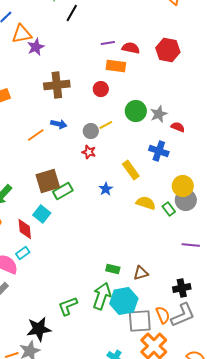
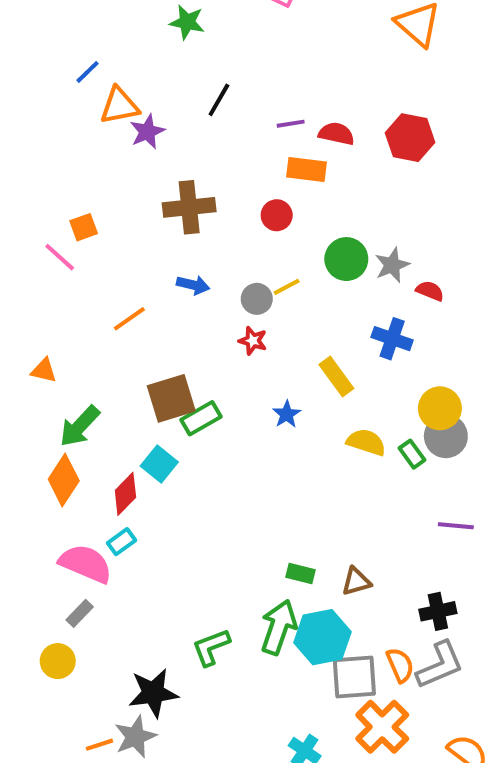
black line: (72, 13) -> (219, 100), moved
orange line: (36, 135) -> (129, 319), moved
red diamond: (25, 229) -> (125, 494), turned 50

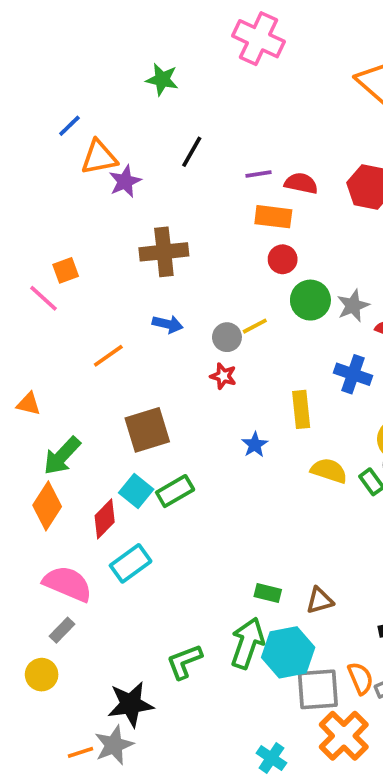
red circle: (277, 215) -> (283, 259), moved
yellow rectangle: (336, 376) -> (301, 409), turned 30
green rectangle: (201, 418) -> (175, 491), moved
cyan rectangle: (121, 542) -> (131, 563), moved, size x1.5

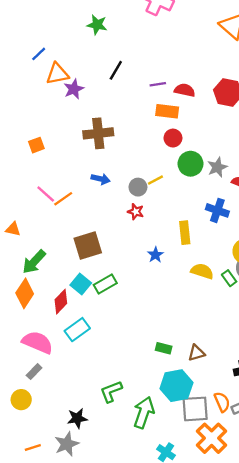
pink line: (43, 298) -> (46, 194), moved
green arrow: (247, 643) -> (144, 412), moved
black star: (131, 704) -> (77, 418), size x0.7
orange line: (81, 752) -> (33, 447), moved

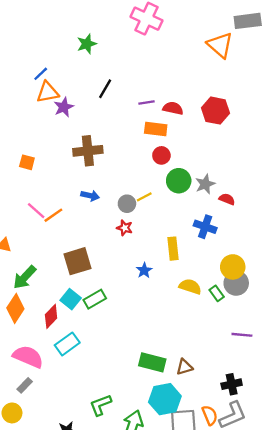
green star: (97, 25) -> (87, 44), turned -30
blue line: (39, 54) -> (41, 74), moved
orange square: (36, 145) -> (27, 162), turned 35
green rectangle: (164, 348) -> (152, 362), size x1.6

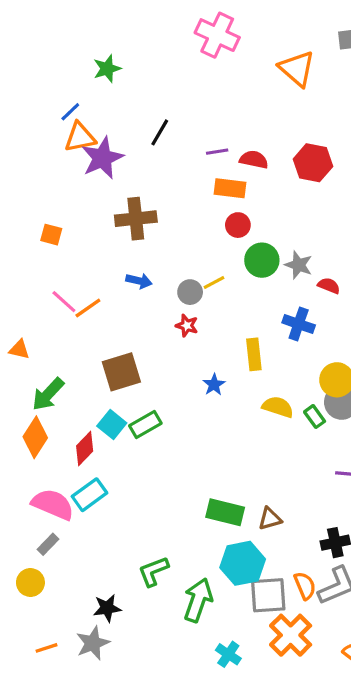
green star: (87, 44) -> (107, 69), moved
orange triangle: (220, 45) -> (297, 69), moved
purple star: (64, 107) -> (102, 158), size x1.5
gray star: (205, 184) -> (299, 265), turned -30
cyan rectangle: (67, 344) -> (89, 495), moved

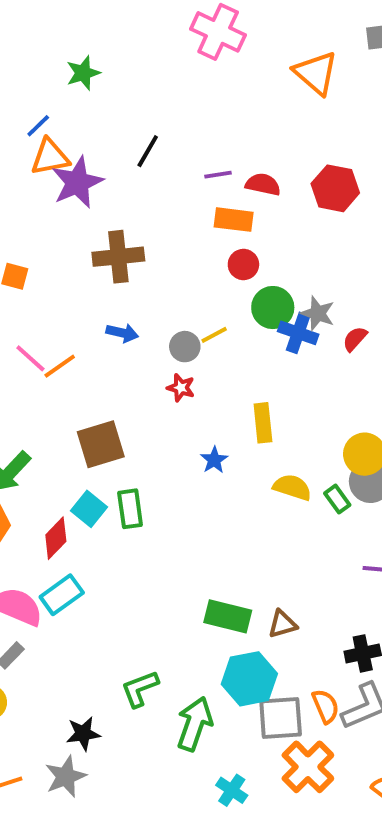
red semicircle: (329, 286) -> (355, 339), turned -70
blue cross: (299, 324) -> (298, 333), moved
green rectangle: (145, 425) -> (130, 509), turned -68

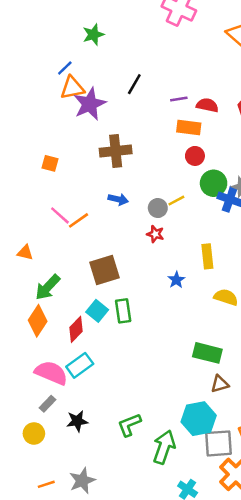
green rectangle: (228, 616) -> (207, 353), moved
black star: (83, 734) -> (77, 421), moved

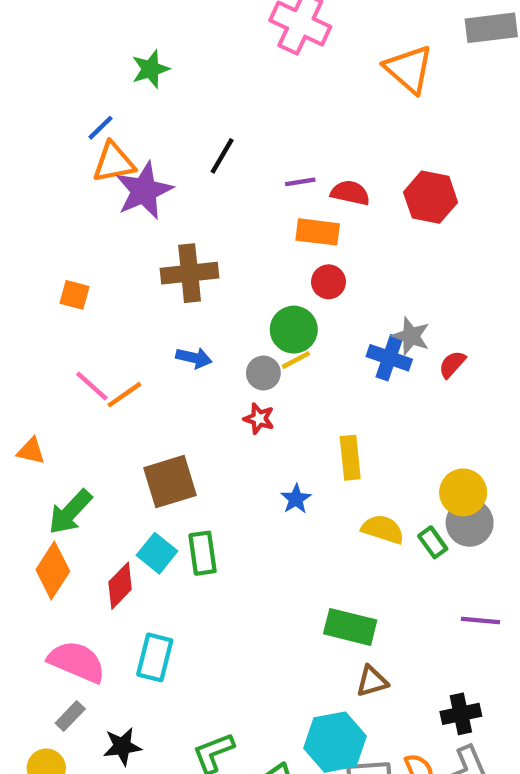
green circle: (214, 183) -> (294, 330), moved
cyan rectangle: (80, 365) -> (155, 657), moved, turned -40

